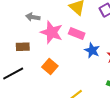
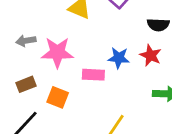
pink rectangle: (77, 34) -> (93, 75), moved
orange square: (50, 67) -> (58, 97), moved

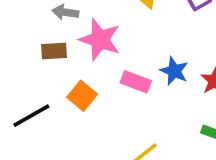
brown rectangle: (26, 84) -> (54, 51), moved

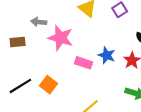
brown rectangle: (54, 51) -> (18, 42), moved
orange square: (82, 96) -> (49, 85), moved

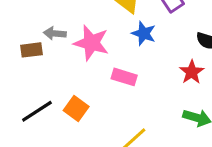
gray arrow: (39, 22) -> (55, 33), moved
blue star: (107, 55) -> (144, 33), moved

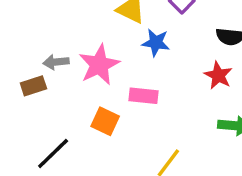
pink star: (91, 43) -> (99, 65), turned -30
orange square: (76, 109) -> (105, 121), moved

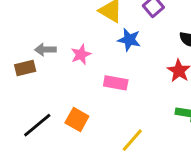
pink star: (99, 65) -> (81, 54), size x0.6
orange square: (105, 121) -> (77, 120), moved

